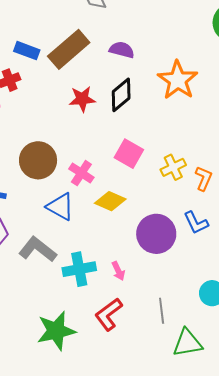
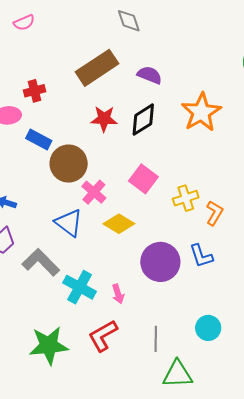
blue rectangle: (27, 51) -> (39, 139), moved
brown circle: (38, 160) -> (69, 164), moved
cyan cross: (79, 269) -> (80, 287), turned 32

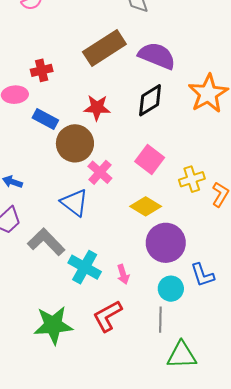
purple semicircle: (150, 75) -> (157, 56), size x1.5
red star: (104, 119) -> (97, 108), moved
yellow diamond: (119, 224) -> (146, 206), moved
blue L-shape: (201, 256) -> (202, 275), moved
cyan circle: (208, 328) -> (171, 289), moved

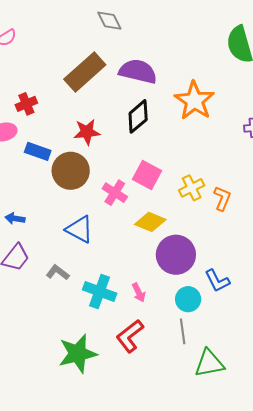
pink cross: (100, 172) -> (115, 193), moved
gray L-shape: (46, 242) -> (58, 273), size x0.6

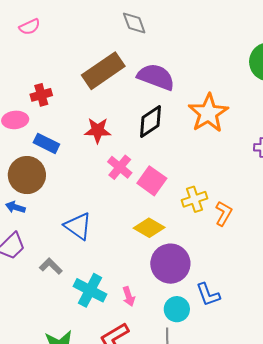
brown circle: (71, 171) -> (27, 175), moved
pink cross: (115, 193) -> (120, 167), moved

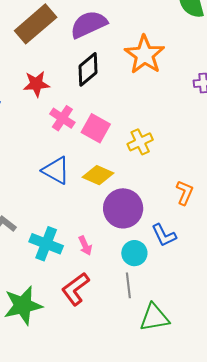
purple semicircle: (156, 77) -> (89, 24), turned -39
orange L-shape: (223, 214) -> (185, 193), moved
blue triangle: (78, 226) -> (56, 170), moved

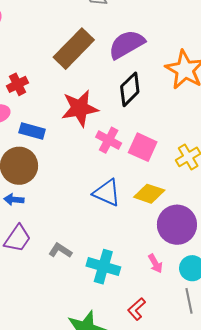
red star: (36, 84) -> (80, 108), size x1.4
pink arrow: (85, 246) -> (155, 263), moved
red L-shape: (75, 289) -> (137, 309), size x0.7

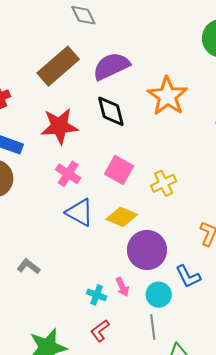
black diamond: (130, 89) -> (111, 111), turned -64
pink cross: (109, 140) -> (68, 174), moved
cyan cross: (103, 267) -> (97, 295), moved, size x0.6

